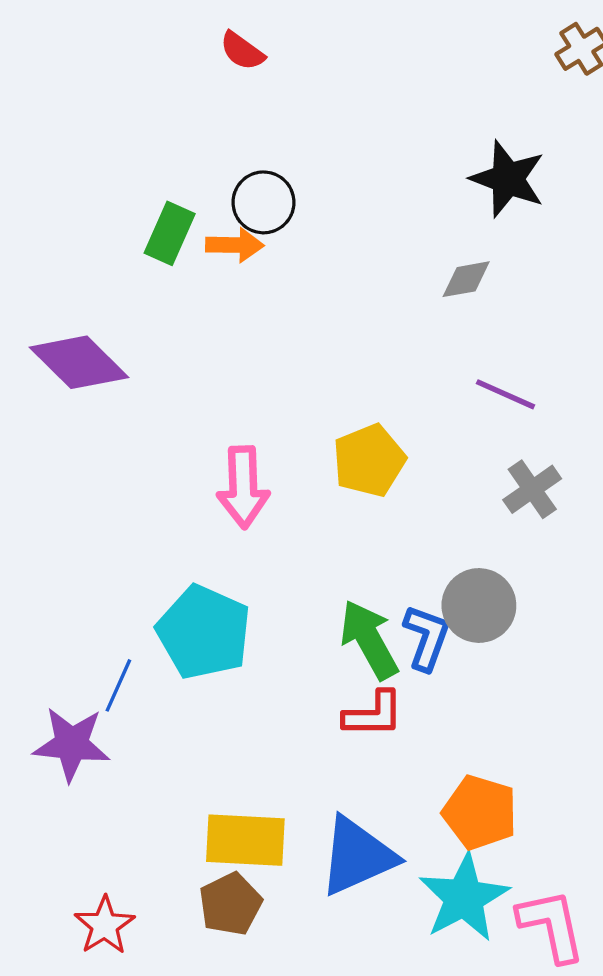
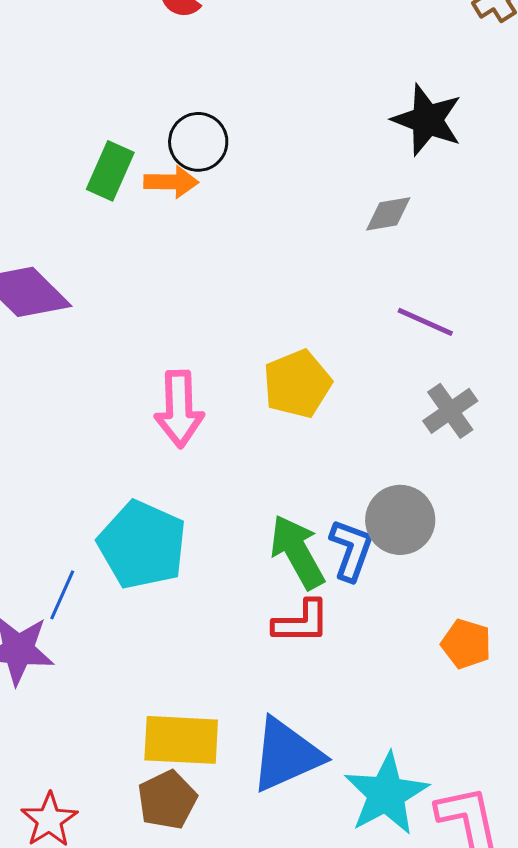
orange pentagon: (480, 812) -> (466, 644), moved, size x0.7

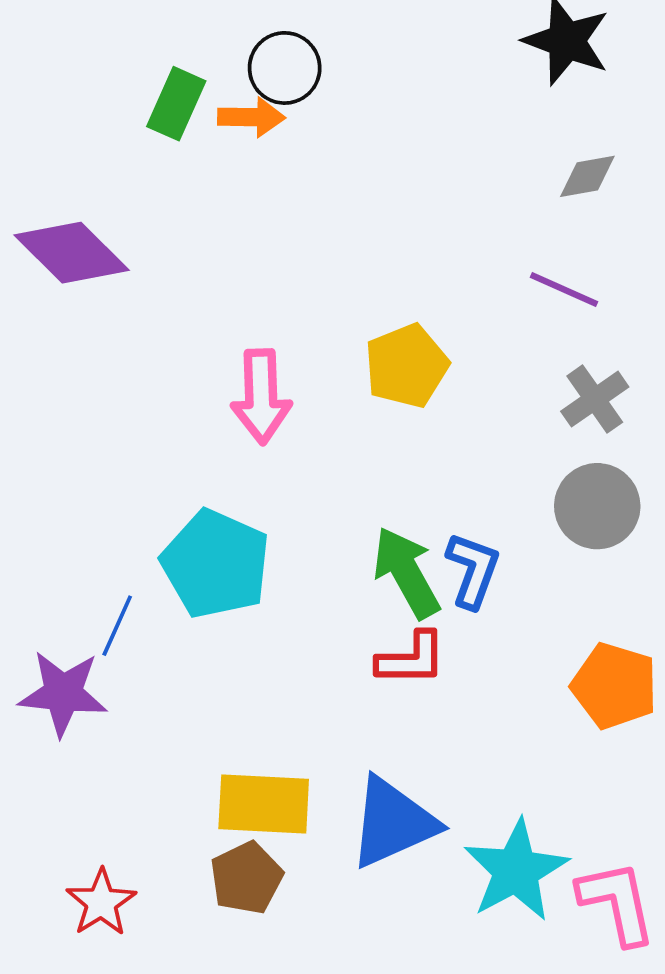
gray diamond: (388, 214) -> (587, 176), moved
gray circle: (400, 520) -> (597, 506), moved
orange pentagon: (466, 644) -> (614, 686), size x1.4

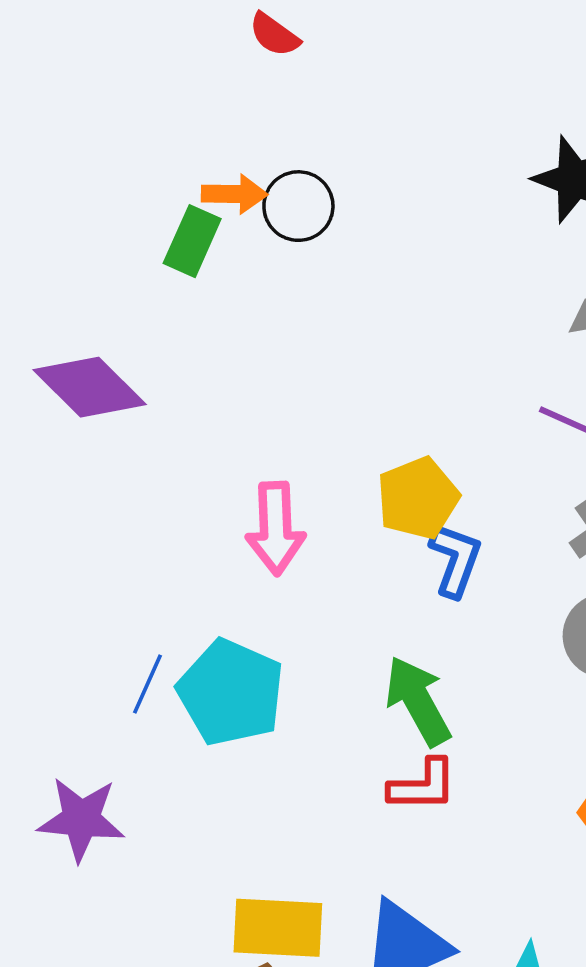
orange arrow: (251, 117) -> (234, 194), moved
blue L-shape: (473, 570) -> (455, 560), moved
blue line: (117, 626) -> (148, 684), moved

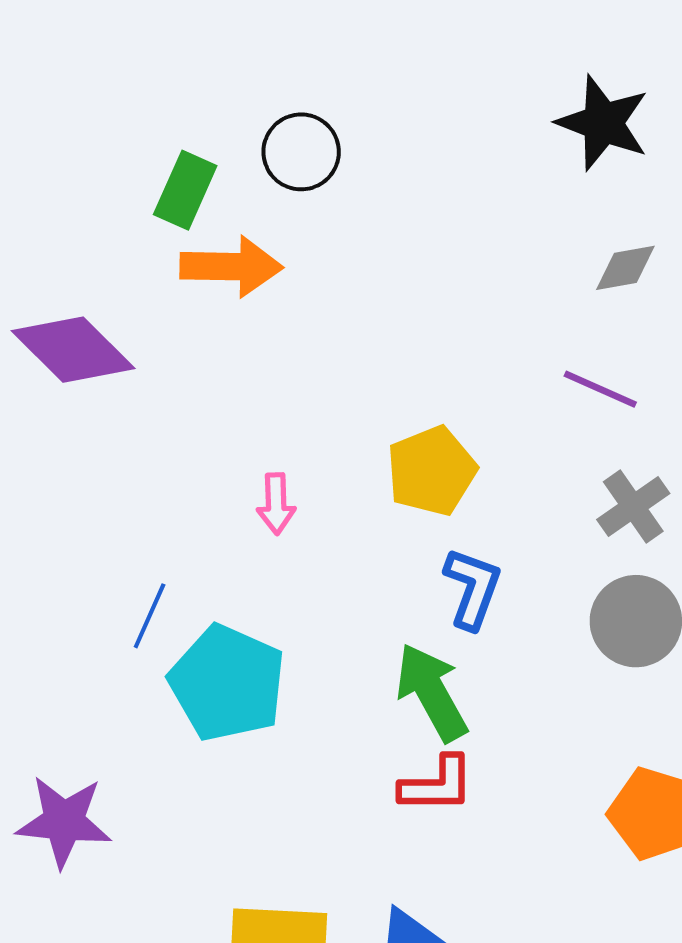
orange arrow: (234, 194) -> (231, 267), moved, size x1.4
pink arrow: (275, 528) -> (276, 504), size x0.6
blue L-shape: (455, 560) -> (472, 588), moved
blue line: (148, 684) -> (150, 616), moved

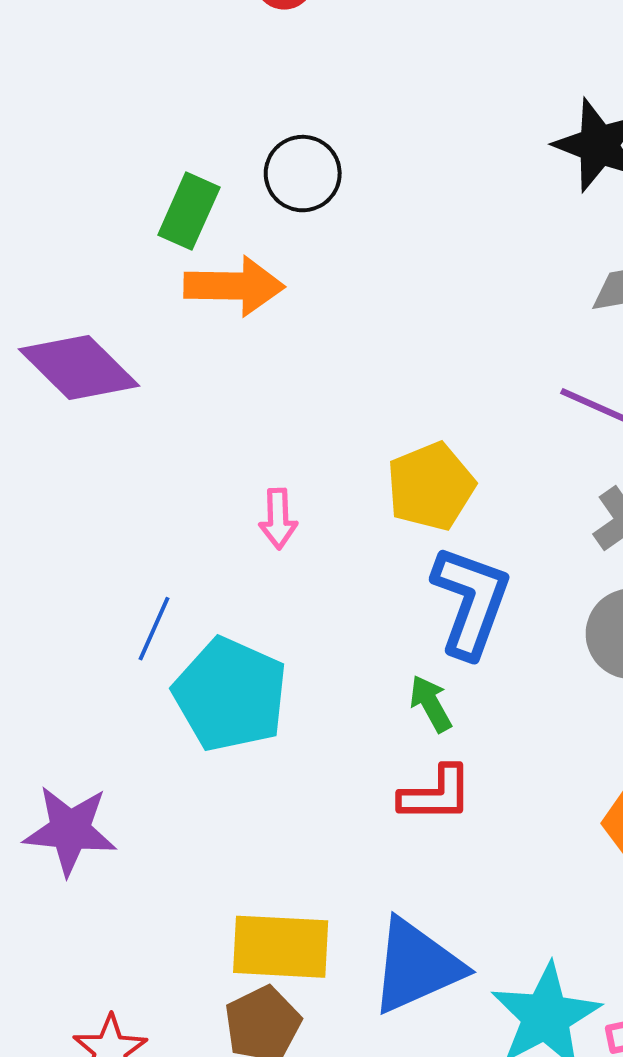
blue L-shape: (472, 588) -> (471, 601), size x1.4
green arrow: (432, 692) -> (431, 704), size x0.6

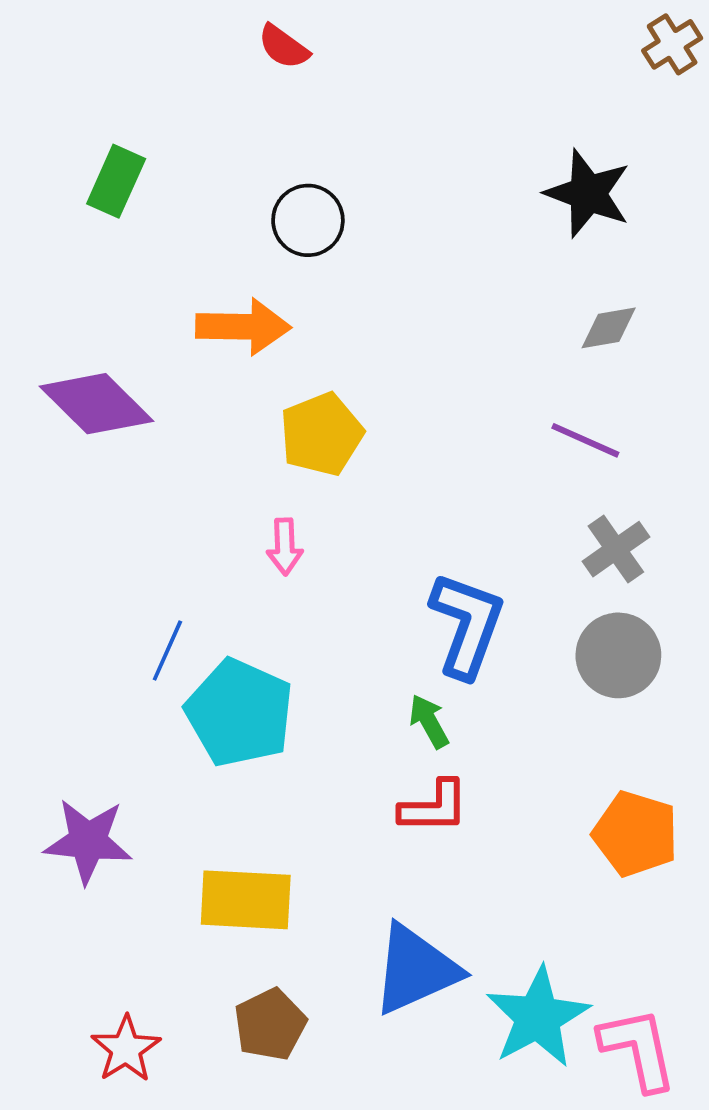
green rectangle: (189, 211) -> (116, 181), moved
yellow pentagon: (431, 486) -> (321, 434), moved
yellow rectangle: (281, 947) -> (246, 900), moved

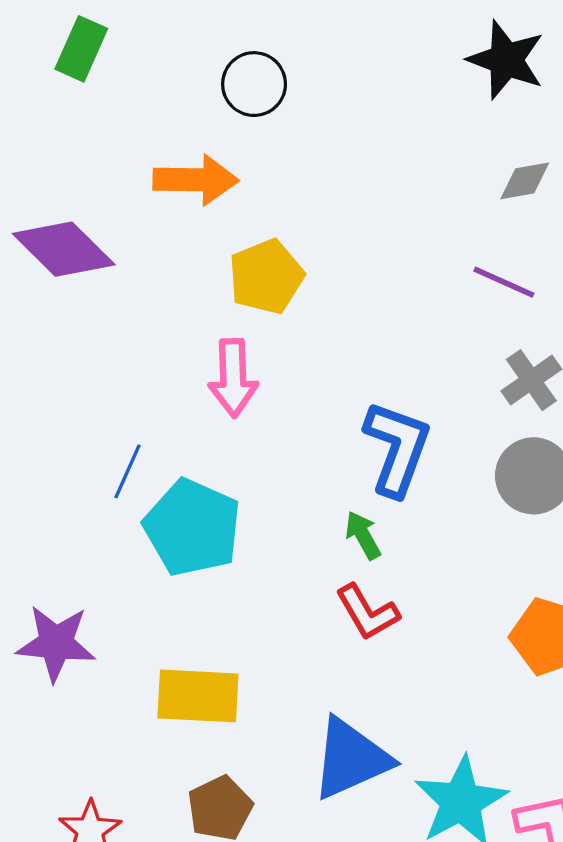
pink arrow: (285, 547) -> (233, 378), size x1.5
red L-shape: (434, 807) -> (367, 612), turned 60

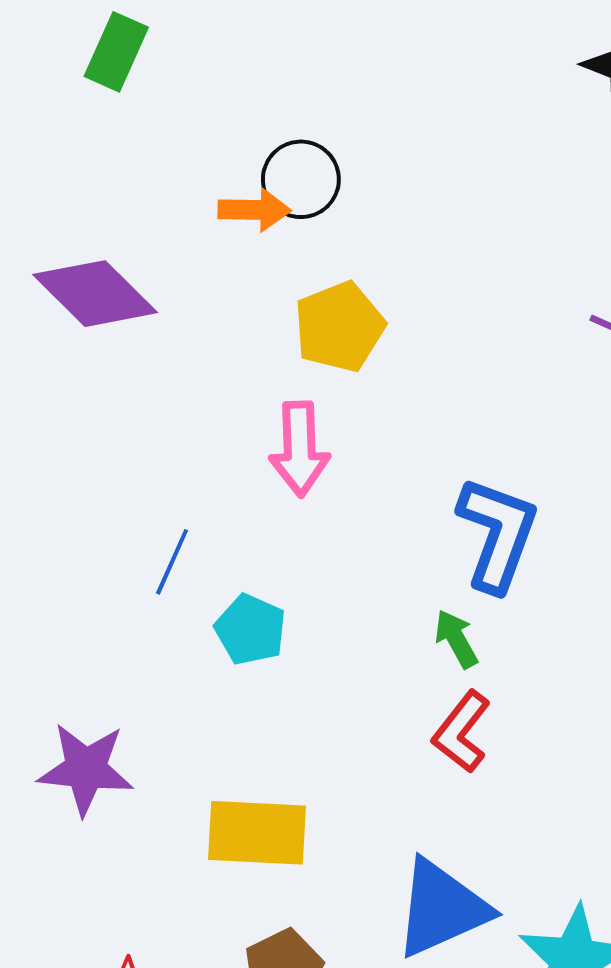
black circle: (254, 84) -> (301, 179), moved
orange arrow: (196, 180) -> (254, 210), size x0.7
cyan pentagon: (192, 528) -> (250, 630), size x0.6
red L-shape: (367, 612) -> (462, 732), turned 68

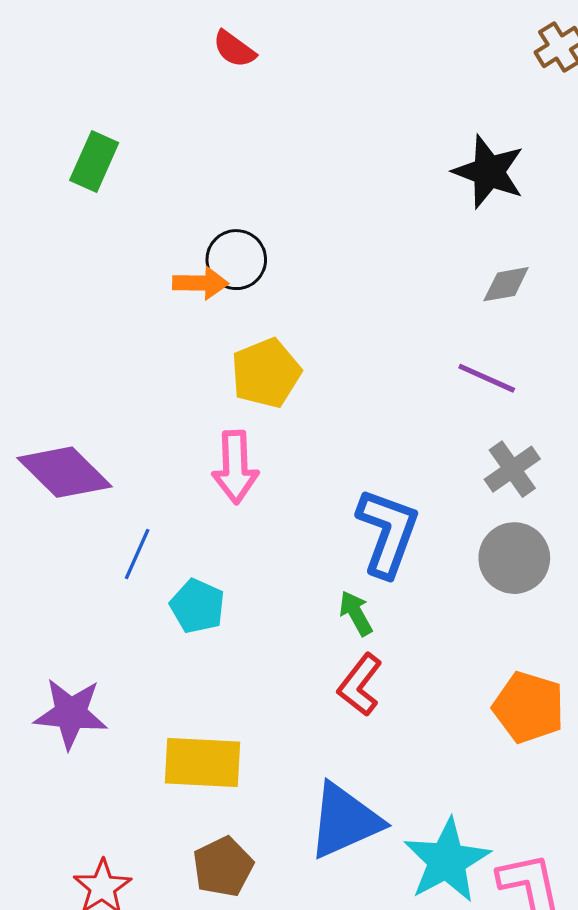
purple diamond: (95, 294) -> (65, 472), moved

